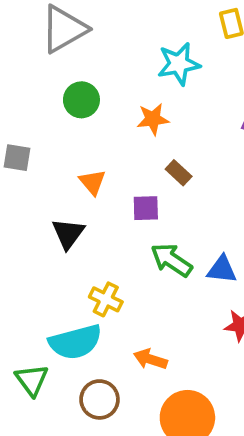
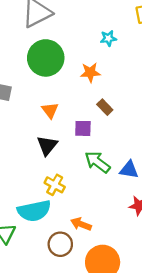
cyan star: (179, 64) -> (108, 38), size x0.6
green circle: (81, 100) -> (46, 58), size x1.6
black triangle: (68, 234) -> (47, 145), moved
brown circle: (99, 399) -> (60, 244), moved

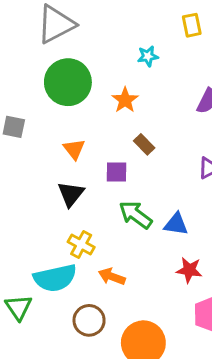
orange star: (90, 72) -> (125, 100), turned -30
orange arrow: (81, 224) -> (112, 277), moved

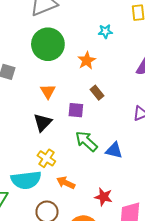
red star: (189, 270) -> (104, 197), moved

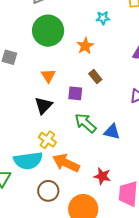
orange arrow: (66, 183) -> (66, 163), size x1.5

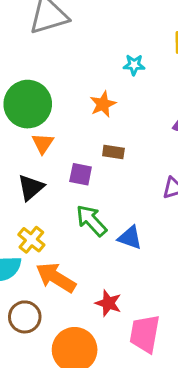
green circle: (48, 31) -> (28, 104), moved
brown rectangle: (95, 77) -> (113, 152), turned -48

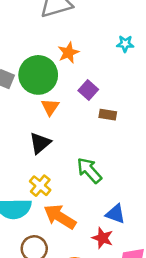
orange star: (103, 104) -> (68, 53), moved
purple square: (81, 174) -> (88, 90), moved, turned 30
blue triangle: (130, 238) -> (116, 214), moved

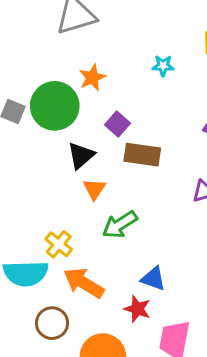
orange triangle: (50, 107) -> (94, 189), moved
brown rectangle: (108, 115) -> (142, 155), size x1.6
black triangle: (40, 143) -> (81, 156), moved
green arrow: (89, 170) -> (120, 225), turned -80

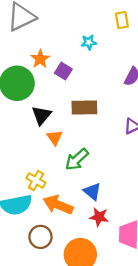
purple square: (118, 124) -> (63, 71), moved
blue triangle: (153, 279) -> (92, 191), moved, turned 30

